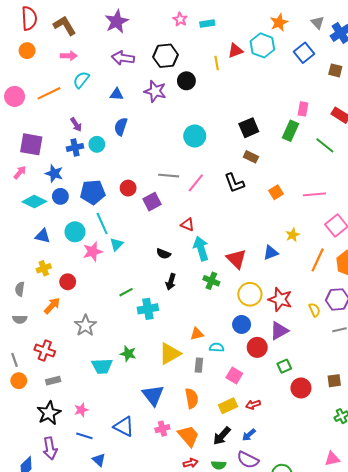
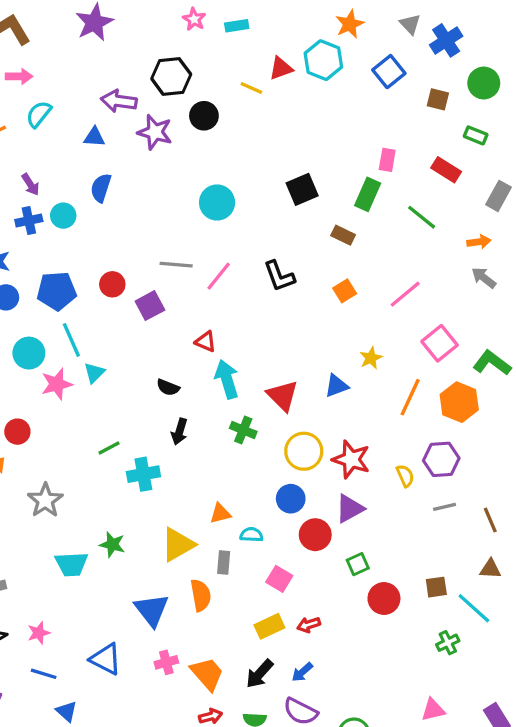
purple arrow: (123, 58) -> (119, 101), moved
yellow line: (217, 63) -> (251, 88), turned -56
brown rectangle: (251, 157) -> (343, 235), moved
pink line: (314, 194) -> (405, 294), turned -35
orange semicircle: (192, 398) -> (201, 595), moved

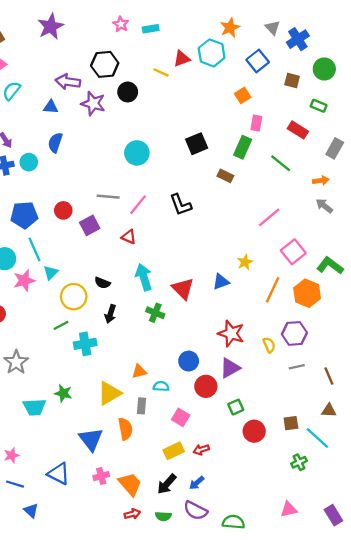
orange square: (345, 291) -> (243, 95), moved
red triangle: (206, 342) -> (129, 237), moved
yellow circle: (304, 451) -> (74, 297), moved

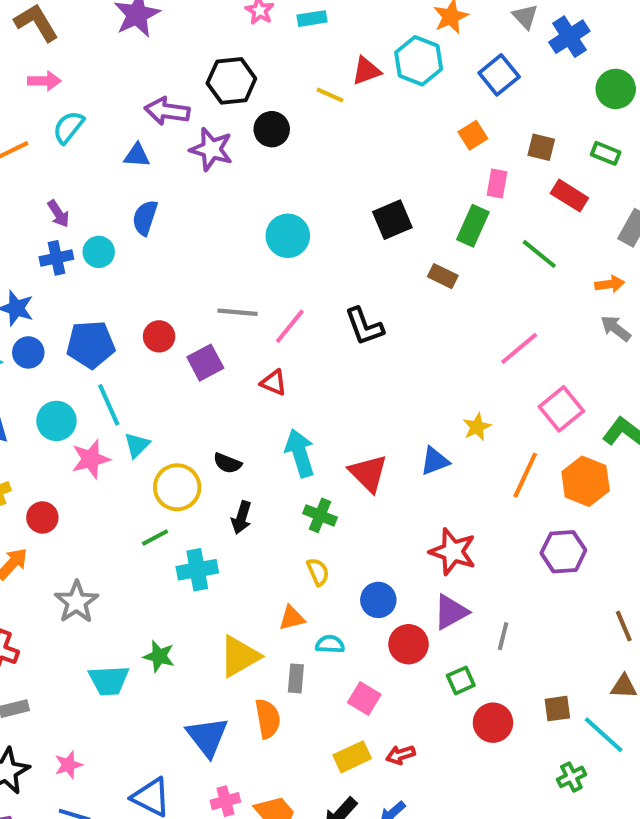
brown square: (292, 80) -> (541, 147), moved
yellow semicircle: (269, 345) -> (318, 572), moved
gray line: (297, 367) -> (503, 636), moved, turned -63

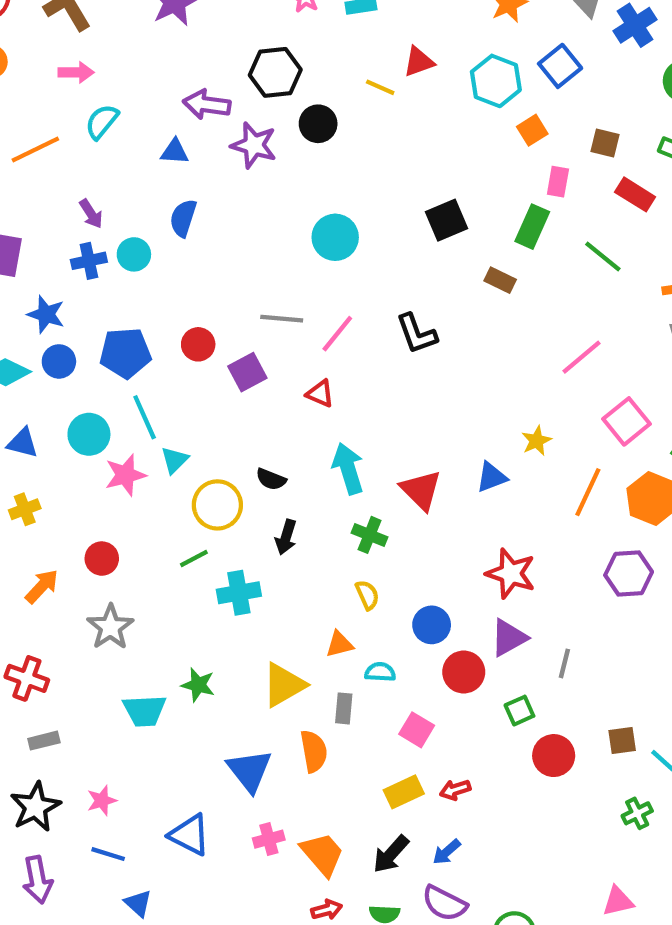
cyan hexagon: (419, 61) -> (496, 81), moved
red circle: (42, 517) -> (102, 559), moved

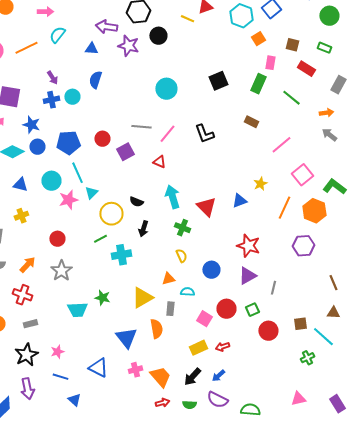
brown rectangle: (500, 280) -> (251, 122), moved
orange arrow: (42, 586) -> (27, 265), moved
red circle: (464, 672) -> (226, 309), moved

